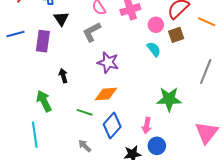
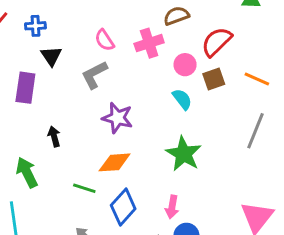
orange line: (207, 22) -> (257, 79), moved
green star: (169, 99) -> (184, 154), moved, turned 30

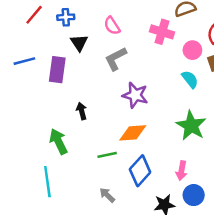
pink semicircle: (104, 40) -> (112, 26), moved
pink cross: (149, 43) -> (162, 32), turned 35
green line: (84, 188) -> (107, 155), turned -30

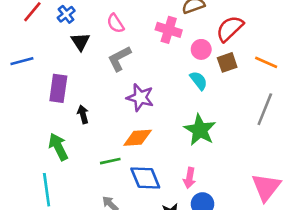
blue cross: (66, 17) -> (66, 14), turned -35
purple rectangle: (57, 70) -> (58, 88), moved
blue diamond: (140, 171) -> (145, 178), turned -64

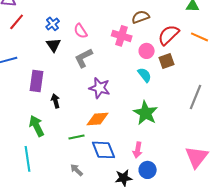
blue cross: (66, 14) -> (53, 24), moved
orange line: (266, 62) -> (200, 37), moved

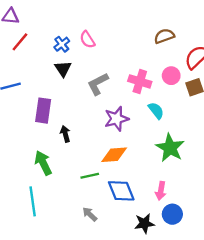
pink semicircle: (81, 31) -> (87, 40), moved
pink cross: (122, 36) -> (140, 81), moved
cyan semicircle: (145, 75) -> (156, 111), moved
purple star: (100, 88) -> (116, 119), turned -30

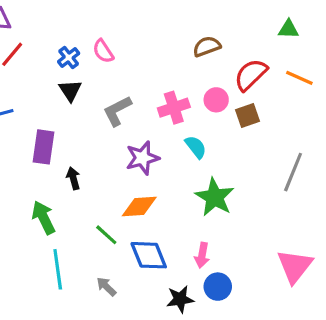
pink cross: (140, 81) -> (174, 108), turned -35
green line: (90, 176) -> (106, 235), turned 54
cyan line: (33, 201) -> (58, 269), moved

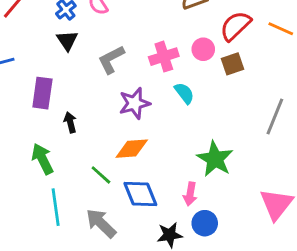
green star: (215, 197) -> (215, 159), moved
gray arrow: (106, 287) -> (101, 223), size x1.6

